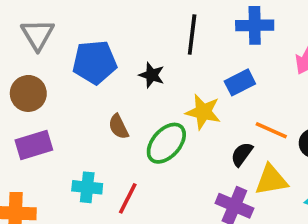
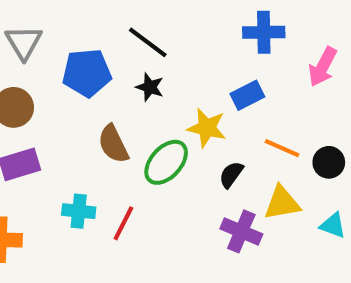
black line: (192, 35) -> (148, 42), moved, turned -60
brown semicircle: (118, 127) -> (113, 144), size x1.4
black semicircle: (242, 154) -> (231, 175), moved

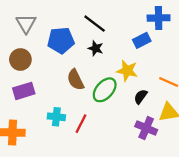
blue rectangle: (247, 95) -> (142, 40), moved

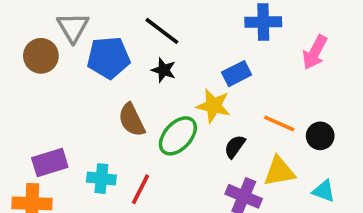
gray triangle: (26, 24) -> (73, 27), moved
blue rectangle: (142, 40) -> (237, 74), moved
brown circle: (20, 60) -> (41, 56), moved
purple rectangle: (24, 91) -> (50, 163), moved

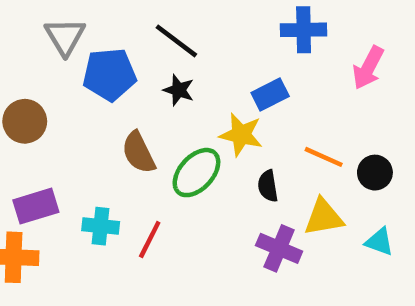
brown circle: (41, 56) -> (25, 121), moved
black semicircle: (235, 147) -> (268, 186), turned -45

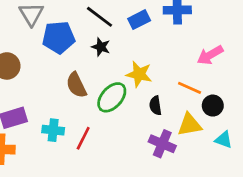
pink arrow: (368, 68) -> (210, 55), moved, turned 32
blue rectangle: (270, 94) -> (139, 20), moved
black circle: (375, 173) -> (213, 106), moved

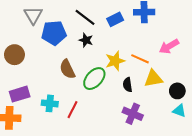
yellow star: (139, 74) -> (115, 61), turned -30
orange line: (190, 88) -> (140, 59), moved
black circle: (213, 106) -> (177, 91), moved
yellow triangle: (190, 125) -> (153, 79), moved

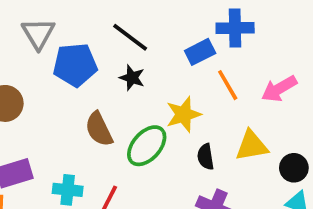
blue rectangle: (115, 19) -> (200, 52), moved
orange line: (140, 59) -> (228, 85), moved, turned 36

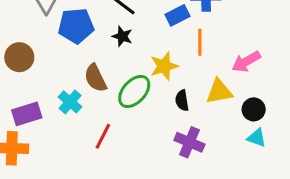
orange line: (228, 85) -> (200, 42), turned 30
pink arrow: (279, 89) -> (246, 62), moved
cyan cross: (68, 190) -> (70, 102), moved, turned 35

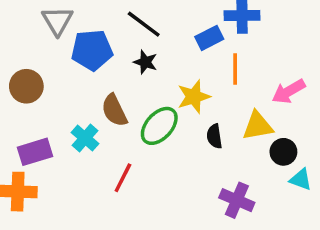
black circle: (254, 109) -> (283, 152), moved
purple cross: (189, 142) -> (237, 200), moved

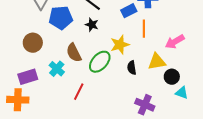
brown circle: (26, 86) -> (33, 43), moved

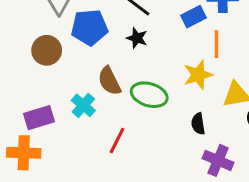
brown circle: (33, 43) -> (47, 50), moved
yellow star: (120, 45) -> (198, 75), moved
green ellipse: (100, 62) -> (149, 95), turned 65
black semicircle: (132, 68) -> (198, 124), moved

